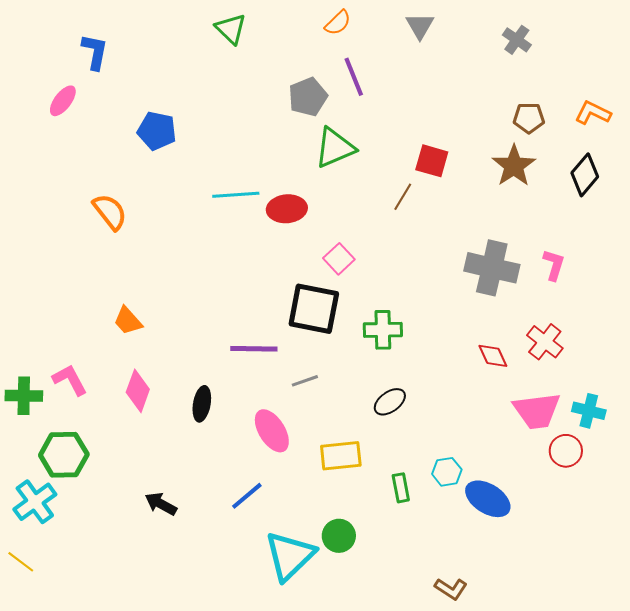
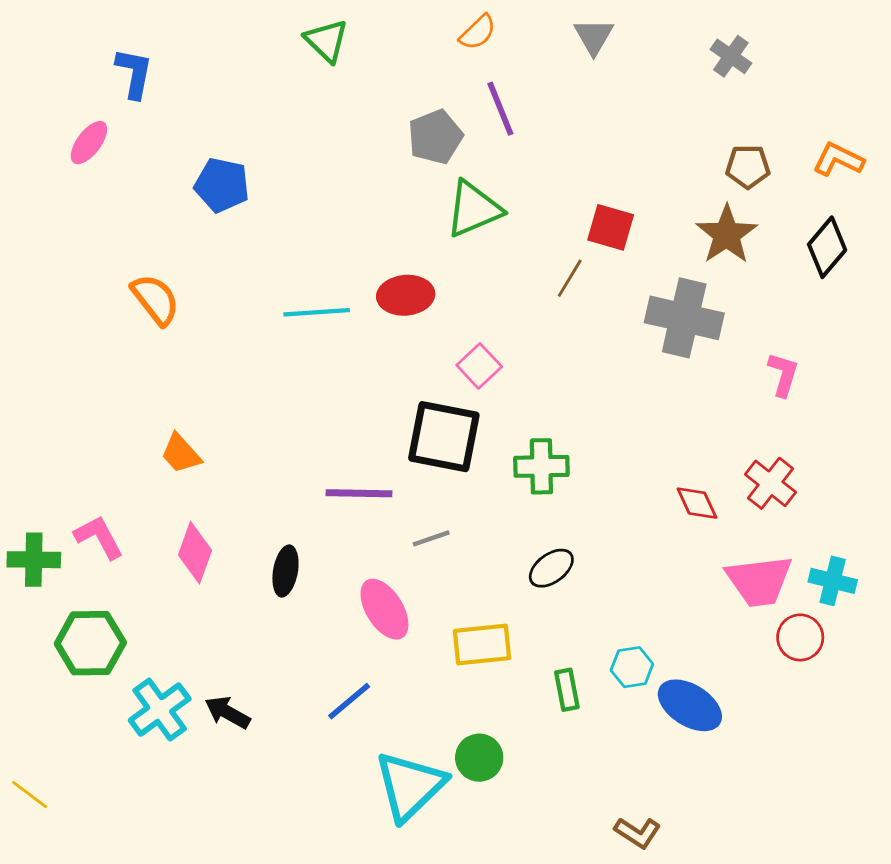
cyan line: (236, 195) -> (317, 312), moved
gray cross: (492, 268) -> (684, 318), moved
cyan cross: (35, 502) -> (160, 710), moved

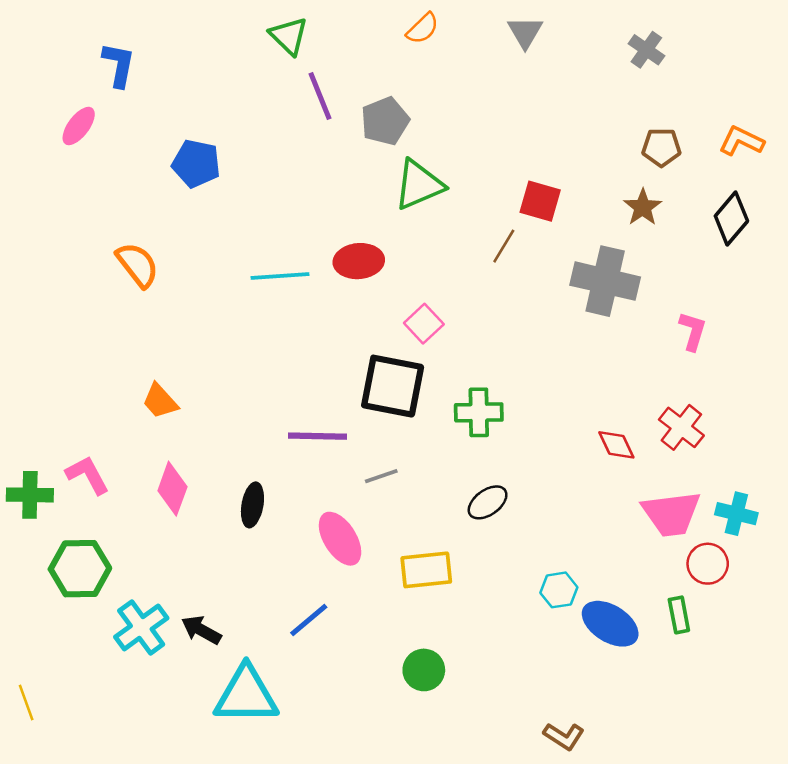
purple line: (500, 109) -> (320, 96), moved
brown star: (727, 234) -> (643, 207), size x0.7
green rectangle: (567, 690) -> (679, 615), moved
cyan triangle: (410, 786) -> (246, 695), moved, turned 44
yellow line: (30, 794) -> (26, 702), turned 33

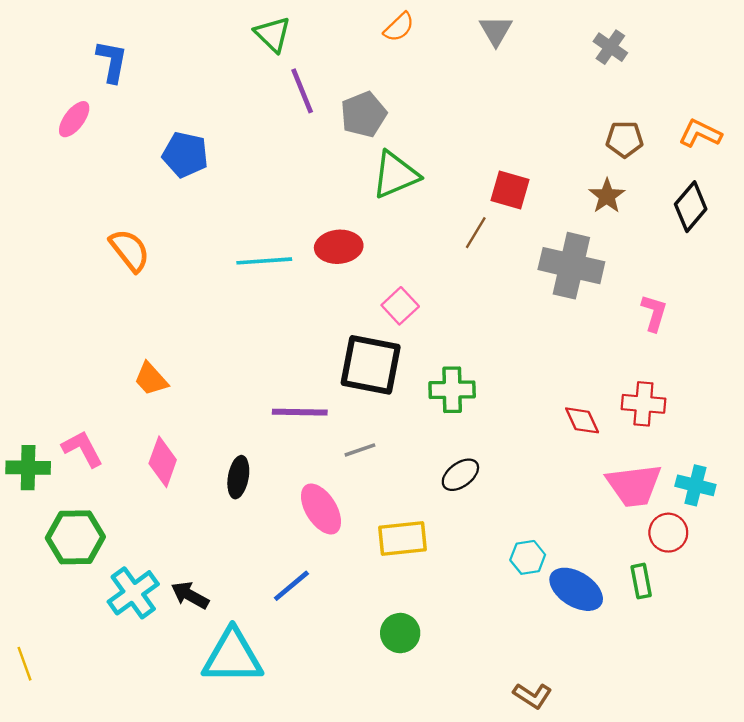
red cross: (681, 427) -> (643, 404), turned -33

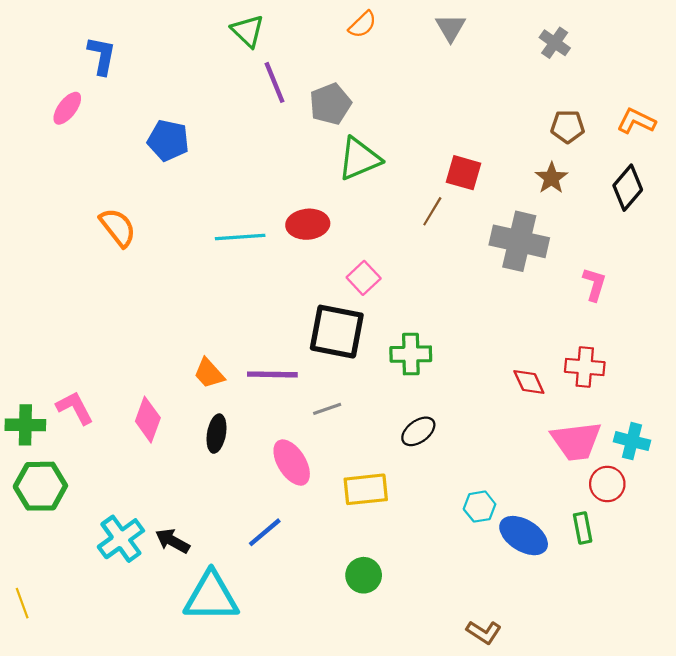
orange trapezoid: (151, 379) -> (209, 373), moved
green hexagon: (75, 537) -> (40, 486), moved

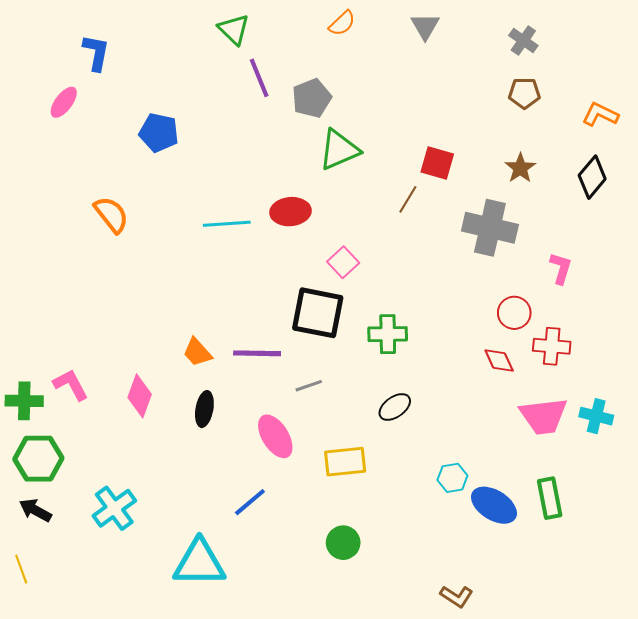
brown pentagon: (568, 126) -> (524, 93), moved
red circle: (607, 484) -> (514, 313), moved
green rectangle: (583, 528) -> (550, 498), size x1.4
black arrow: (172, 541) -> (35, 510), moved

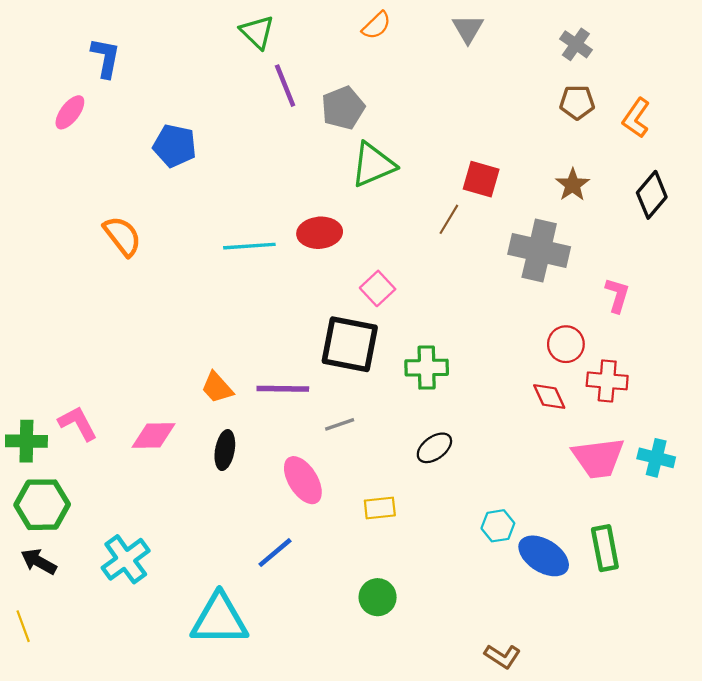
orange L-shape: (600, 114) -> (636, 118), moved, turned -81
pink diamond: (140, 396) -> (154, 436), turned 69
yellow rectangle: (345, 462) -> (380, 508), size x0.7

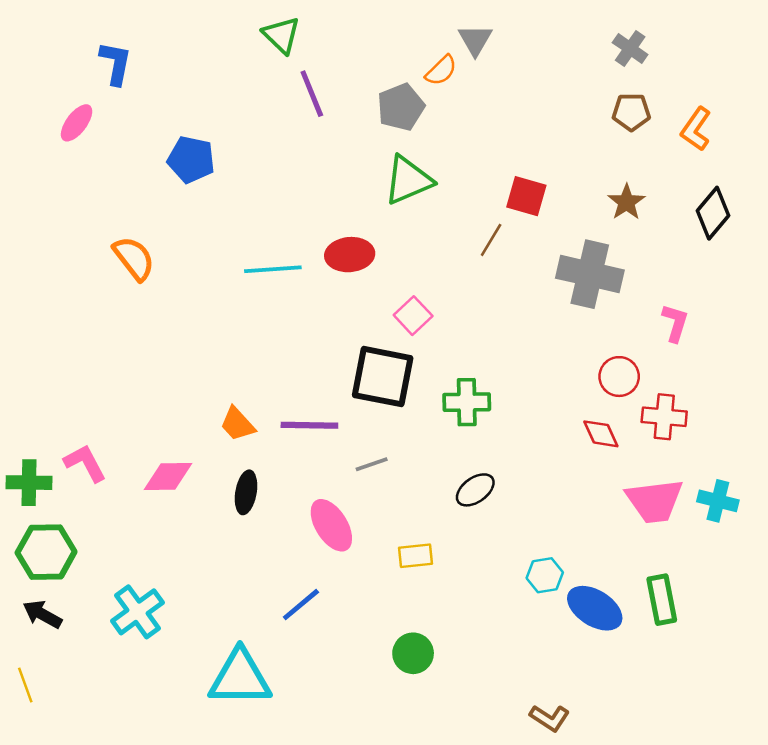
orange semicircle: (376, 25) -> (441, 70), moved
gray triangle: (468, 29) -> (475, 40), moved
gray pentagon: (343, 108) -> (401, 107), moved

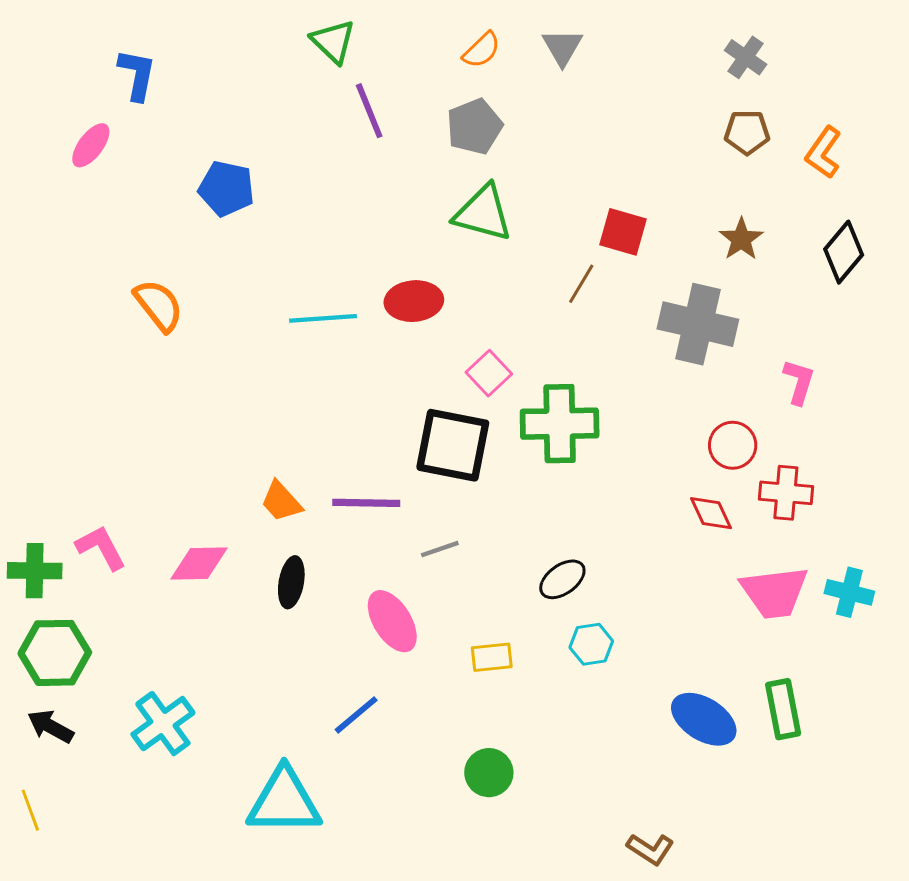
orange semicircle: (441, 70) -> (482, 50), moved
green triangle: (408, 180) -> (483, 213), turned 38
green cross: (467, 402) -> (560, 424), moved, size x1.4
cyan hexagon: (545, 575) -> (591, 644), moved

